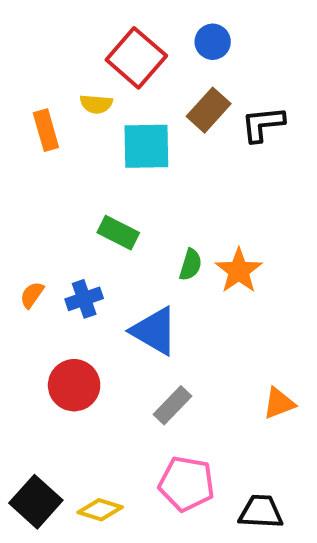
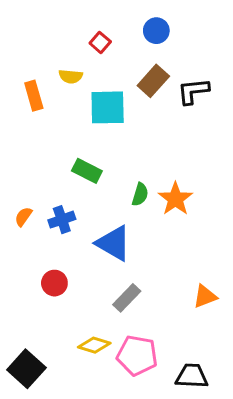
red square: (136, 58) -> (100, 42), size x0.5
red circle: (74, 385) -> (54, 283), size x0.7
yellow diamond: (100, 510) -> (94, 345), moved

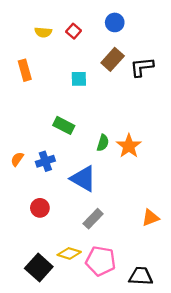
yellow semicircle: (71, 76) -> (43, 32), moved
cyan square: (108, 107) -> (79, 79), size x0.6
black square: (26, 369) -> (39, 267), moved

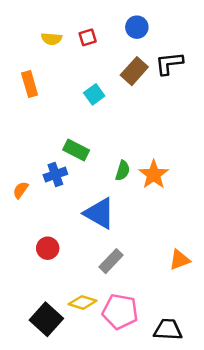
red square: (74, 31) -> (88, 37), turned 32
black L-shape: (142, 67) -> (169, 63), moved
cyan square: (79, 79) -> (94, 94), turned -35
blue cross: (45, 161) -> (55, 174), moved

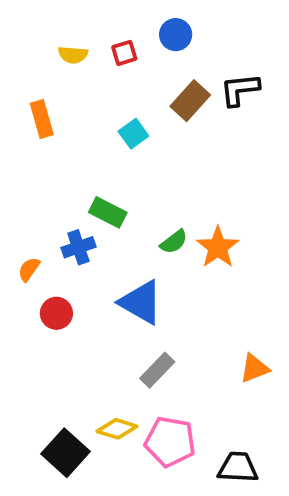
blue circle: (137, 27) -> (176, 35), moved
green semicircle: (123, 171) -> (174, 242), turned 36
red circle: (48, 248) -> (56, 313), moved

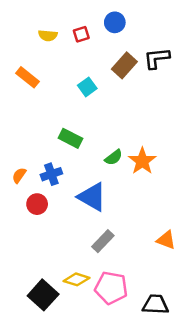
orange rectangle: (42, 119) -> (27, 77), turned -35
blue cross: (78, 247) -> (51, 174), moved
orange triangle: (254, 368) -> (166, 240), turned 42

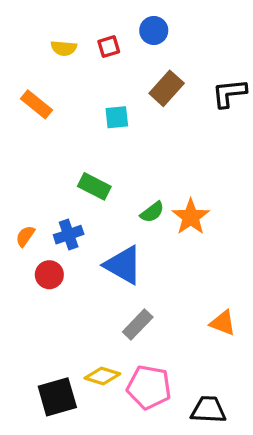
black L-shape: (157, 58) -> (229, 93), moved
cyan square: (87, 87) -> (117, 117), turned 30
black square: (43, 295) -> (57, 397), turned 32

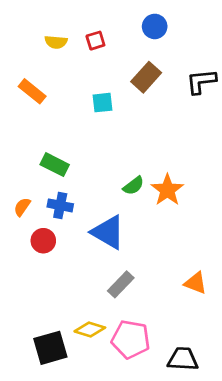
blue circle: (154, 30) -> (155, 26), moved
green rectangle: (94, 186) -> (55, 165), moved
blue cross: (69, 235) -> (60, 205), turned 30

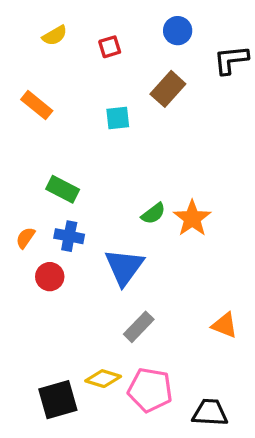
yellow semicircle: (56, 42) -> (55, 35), moved, turned -35
black L-shape: (201, 81) -> (231, 60), moved
blue triangle: (108, 232) -> (124, 267), turned 36

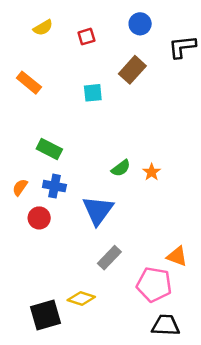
orange star: (192, 218) -> (152, 172), size x0.6
pink pentagon: (150, 390) -> (154, 284), moved

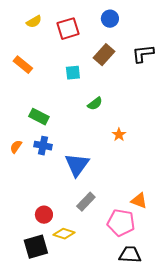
red square: (86, 37) -> (68, 29), size x1.6
black L-shape: (182, 47) -> (143, 54), moved
green semicircle: (121, 168) -> (95, 104), moved
red circle: (39, 218) -> (44, 215), moved

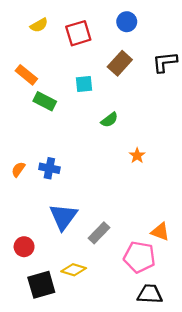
green rectangle: (39, 117) -> (45, 101), moved
blue triangle: (77, 165) -> (63, 217), moved
red circle: (44, 215) -> (24, 247), moved

